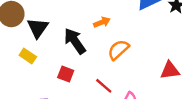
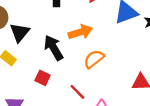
orange arrow: (102, 22) -> (80, 32), size x1.5

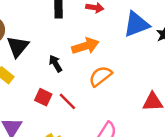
black arrow: (54, 48) -> (55, 64), size x0.6
red line: (77, 92) -> (67, 101), moved

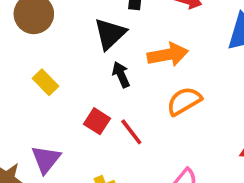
black triangle: (18, 47) -> (110, 34), moved

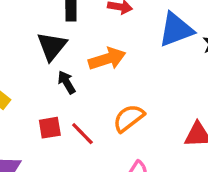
orange semicircle: (184, 101) -> (129, 118), moved
red square: (97, 121) -> (50, 128), turned -35

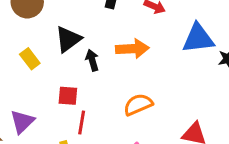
black triangle: (52, 46) -> (68, 39), moved
red line: (82, 134) -> (82, 123), moved, turned 40

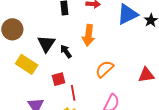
orange arrow: (132, 49) -> (88, 35), turned 120
yellow rectangle: (30, 59) -> (27, 64), size x1.5

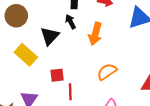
black arrow: (66, 51) -> (71, 22), moved

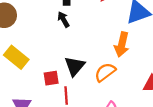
orange arrow: (95, 34) -> (122, 44), moved
black triangle: (50, 36) -> (75, 66), moved

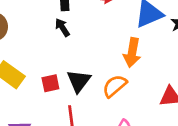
red square: (51, 78) -> (50, 83), moved

